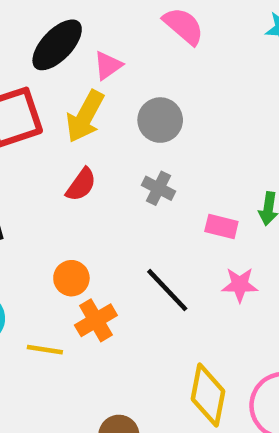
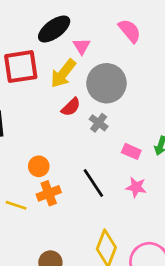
pink triangle: (108, 65) -> (82, 46), turned -36
gray circle: (160, 120) -> (106, 83), size x1.5
red semicircle: (81, 185) -> (71, 107), moved

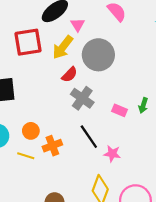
gray cross: (99, 123) -> (82, 98), moved, size x1.5
orange circle: (39, 166) -> (31, 131), moved
pink star: (136, 187) -> (112, 154), moved

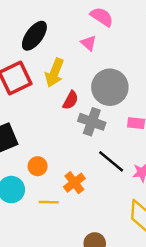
pink triangle: (78, 25) -> (89, 43), moved
gray circle: (98, 55) -> (110, 87), moved
orange circle: (31, 131) -> (38, 166), moved

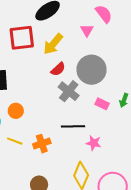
black line: (111, 161) -> (73, 126), turned -60
orange cross: (74, 183) -> (42, 144), moved

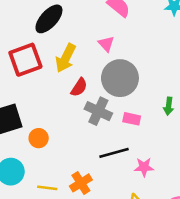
pink triangle: (87, 30) -> (106, 44), moved
pink rectangle: (102, 104) -> (132, 119), moved
orange circle: (16, 111) -> (39, 138), moved

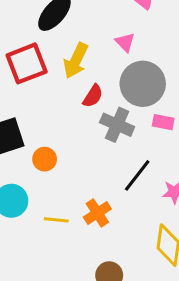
pink rectangle: (132, 119) -> (163, 122), moved
black line: (114, 153) -> (137, 175), turned -36

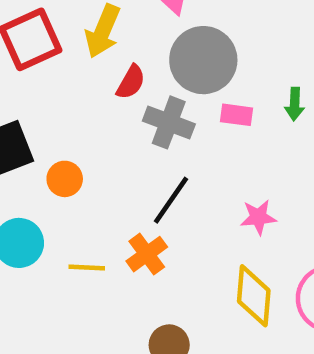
black line: (137, 175) -> (171, 200), moved

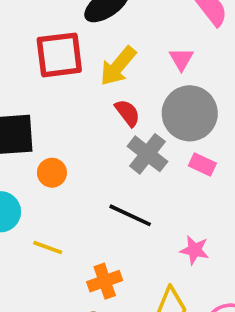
red semicircle: (131, 82) -> (127, 113), turned -84
black line: (171, 200) -> (130, 215), turned 63
orange cross: (147, 254) -> (105, 281), moved

